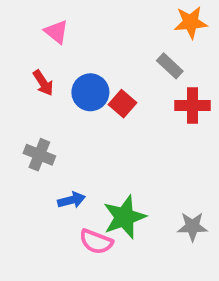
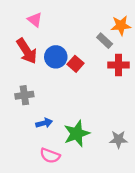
orange star: (191, 22) -> (121, 26), moved
red arrow: (43, 83) -> (27, 51), size x1.6
gray cross: (39, 155) -> (24, 95), turned -30
pink semicircle: (96, 242) -> (50, 156), moved

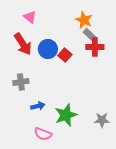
orange star: (121, 26) -> (84, 20), moved, turned 30
red cross: (118, 65) -> (95, 47), moved

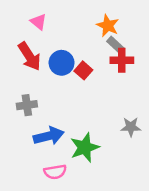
blue arrow: (38, 106) -> (49, 136), size x1.6
gray star: (102, 120) -> (131, 127), moved
pink semicircle: (43, 134) -> (55, 172), turned -30

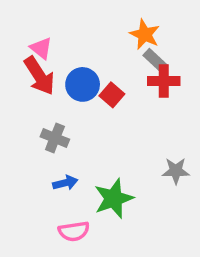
pink triangle: (38, 22) -> (41, 48), moved
gray cross: (27, 105) -> (55, 138), moved, turned 30
blue arrow: (49, 136) -> (65, 183), size x0.6

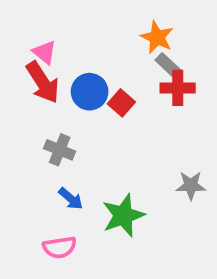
blue arrow: (65, 183) -> (71, 199), turned 55
pink semicircle: (74, 231) -> (60, 247), moved

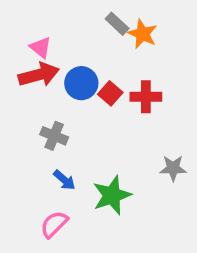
gray rectangle: (168, 65) -> (117, 24), moved
red arrow: (43, 82) -> (39, 75), turned -72
red cross: (178, 88) -> (146, 97), moved
pink semicircle: (60, 247) -> (54, 224), turned 144

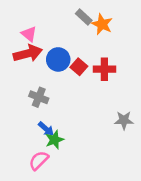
green star: (112, 195) -> (55, 140), moved, size x0.7

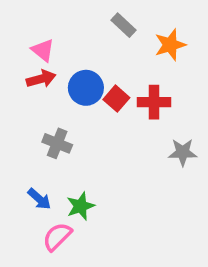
orange star: (102, 24) -> (170, 45), moved, turned 30
red arrow: (28, 53) -> (41, 79), size x0.7
gray star: (124, 120) -> (183, 152), moved
blue arrow: (46, 129) -> (39, 199), moved

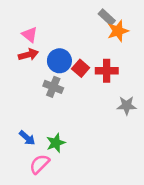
gray rectangle: (124, 25) -> (107, 17), moved
gray cross: (57, 143) -> (53, 87), moved

